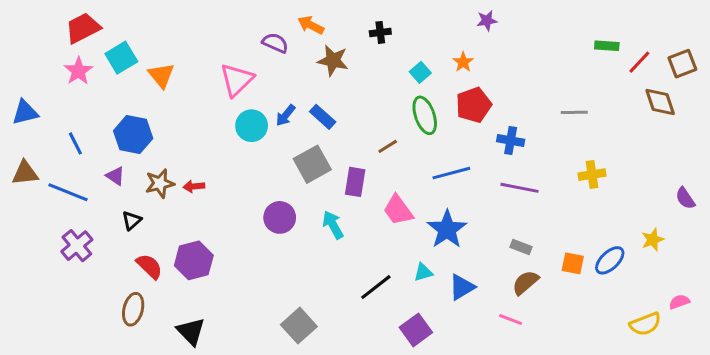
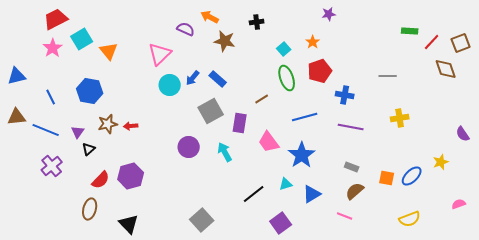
purple triangle: (115, 176) -> (78, 132), moved, turned 32
red semicircle: (149, 266) -> (101, 180), turned 90
yellow semicircle: (645, 324) -> (410, 219), moved

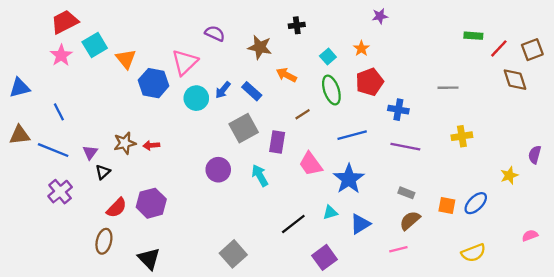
orange arrow: (210, 17) -> (286, 75), moved
blue hexagon: (90, 91) -> (154, 83), moved
purple semicircle: (463, 134) -> (535, 155), turned 49
yellow star: (441, 162) -> (509, 175), moved
pink line: (345, 216) -> (398, 249), turned -35

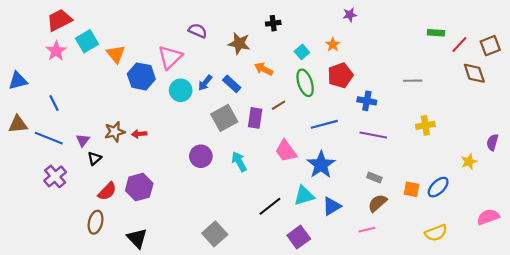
purple rectangle: (277, 142) -> (255, 118), moved
cyan triangle: (330, 212) -> (304, 196), size x1.5
pink semicircle: (530, 235) -> (488, 217), size x1.5

